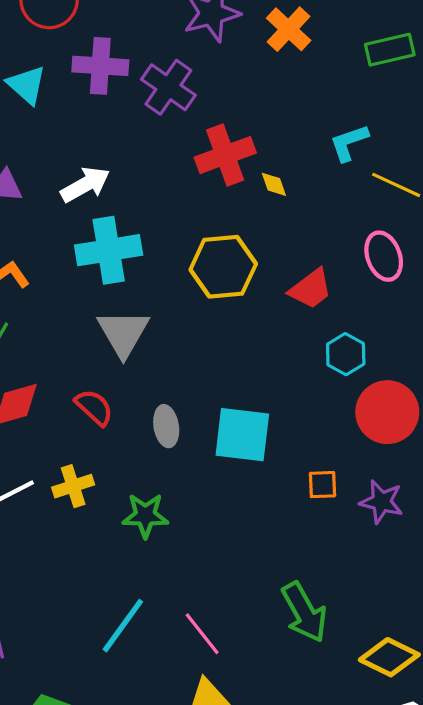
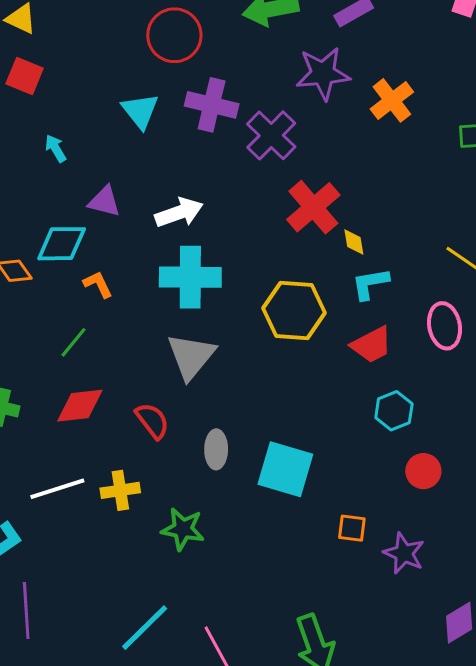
cyan L-shape: (349, 143) -> (370, 284), moved
red cross: (225, 155) -> (313, 207), turned -30
red circle: (387, 412) -> (423, 471), size x0.6

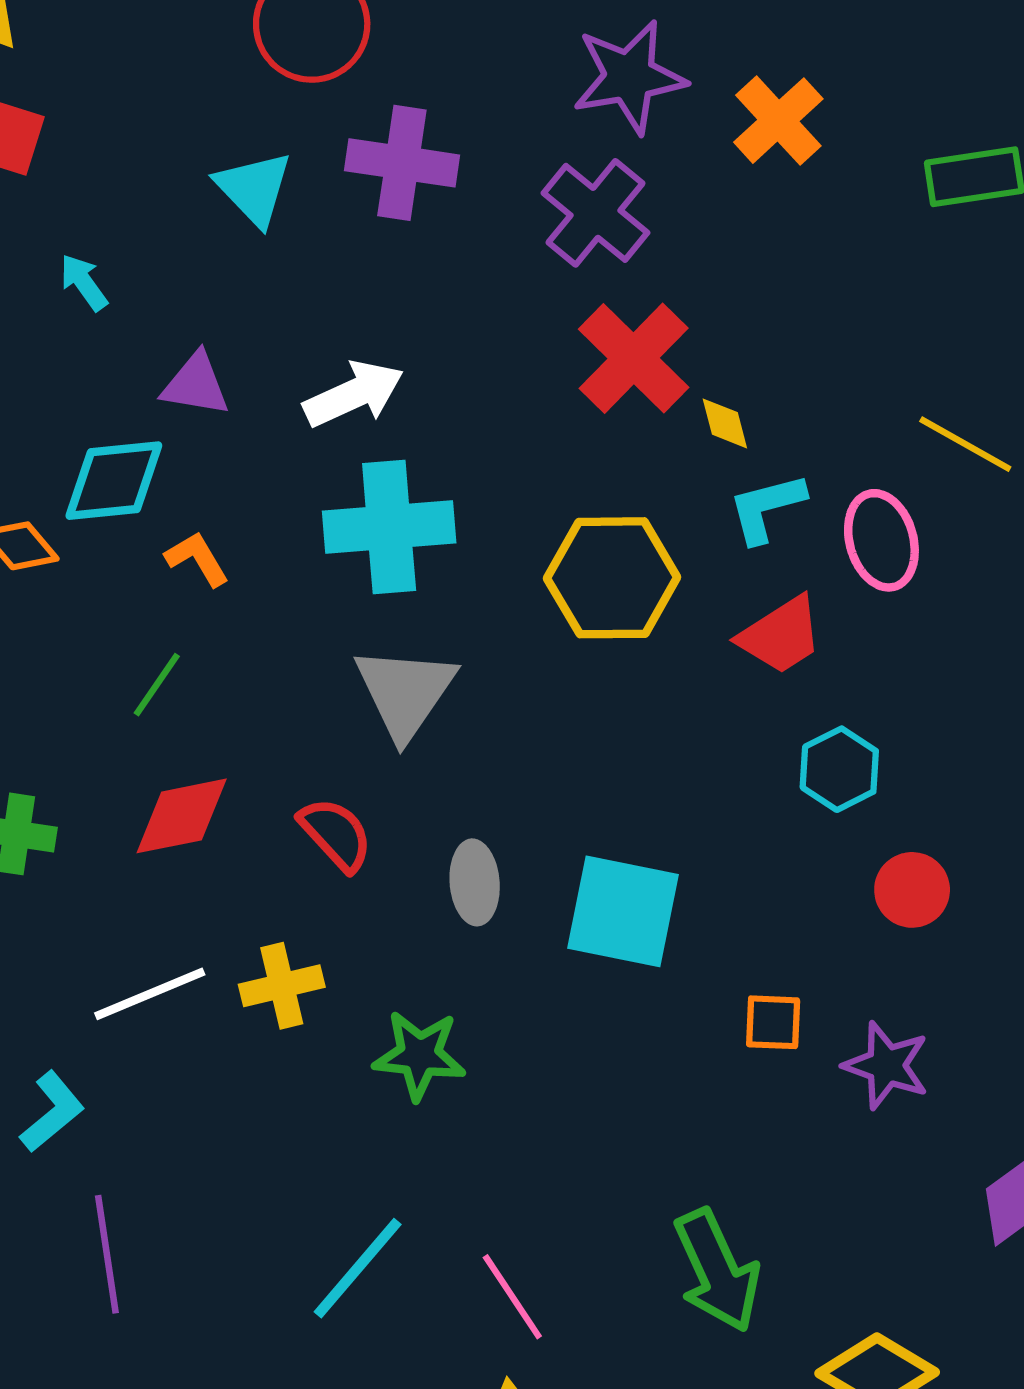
purple cross: (271, 135) -> (595, 213), moved
pink ellipse: (445, 326) -> (881, 540), moved

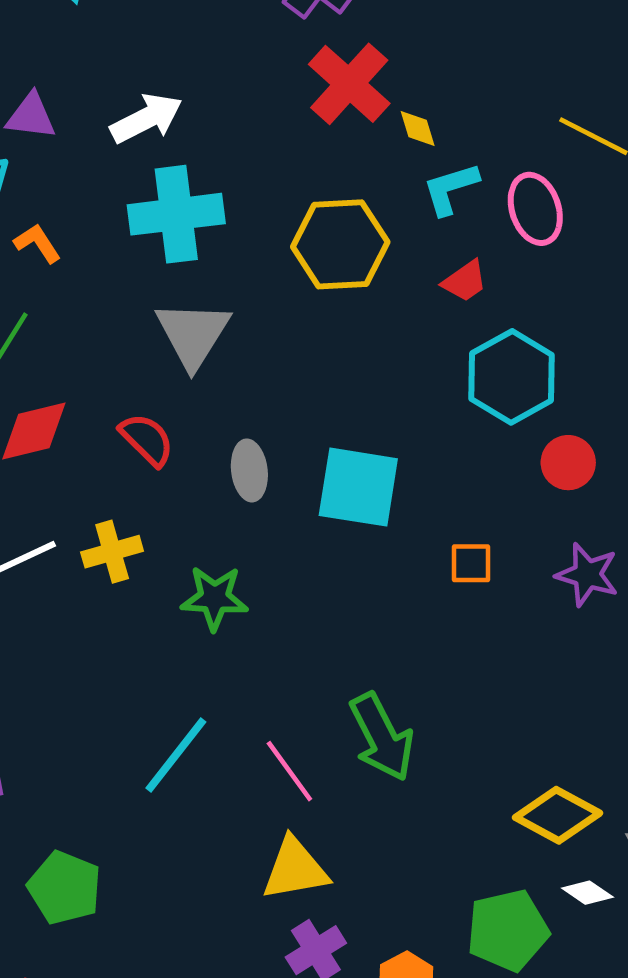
red trapezoid: (781, 635) -> (465, 281), size x0.7
cyan hexagon: (839, 769) -> (512, 377), size x1.5
purple star: (886, 1065) -> (587, 575), moved
green arrow: (717, 1271) -> (382, 737), moved

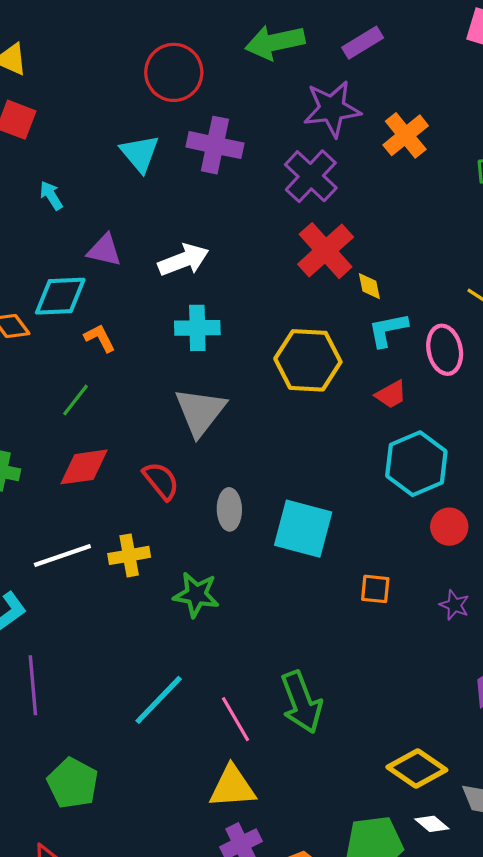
cyan cross: (176, 214) -> (197, 328), size x0.7
purple star: (587, 575) -> (454, 605), size x0.7

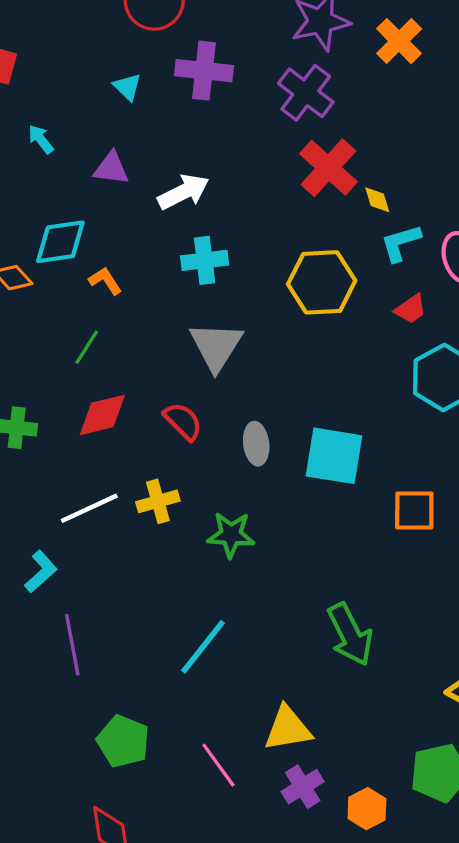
cyan triangle: (140, 153) -> (127, 87), size x0.7
purple triangle: (104, 250) -> (111, 168), moved
orange square: (375, 589) -> (414, 511), size x1.4
pink line: (236, 719) -> (218, 765), moved

